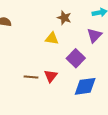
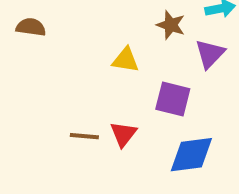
brown star: (64, 18) -> (171, 25), moved
purple square: (76, 58) -> (173, 99), turned -30

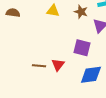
yellow triangle: (126, 60) -> (53, 11), moved

